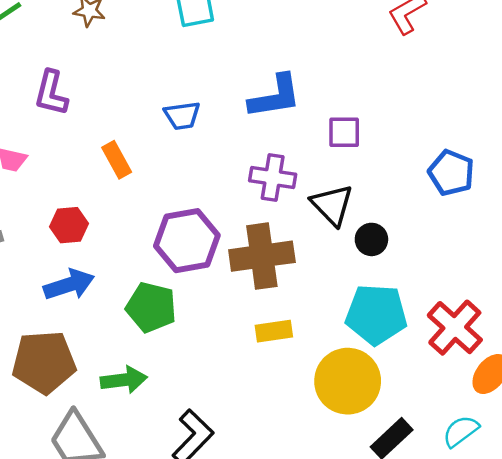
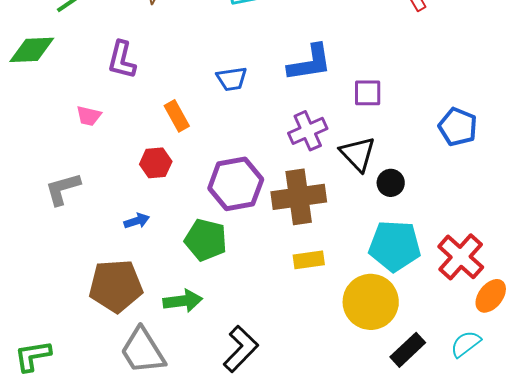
purple cross: (273, 178) -> (308, 131), turned -33
red hexagon: (69, 225) -> (156, 163), moved
blue arrow: (69, 285) -> (137, 221), size x0.6

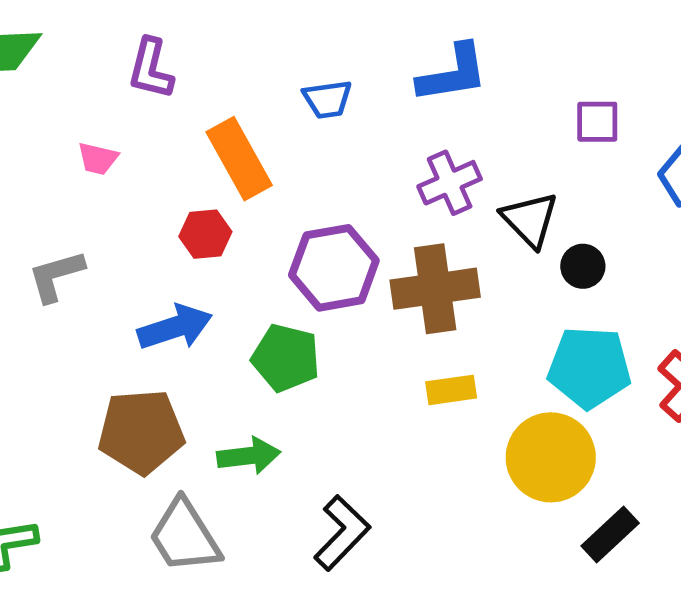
purple square: (368, 93) -> (597, 122), moved
orange rectangle: (177, 116) -> (239, 159), size x1.6
blue arrow: (137, 221) -> (175, 327), size x1.8

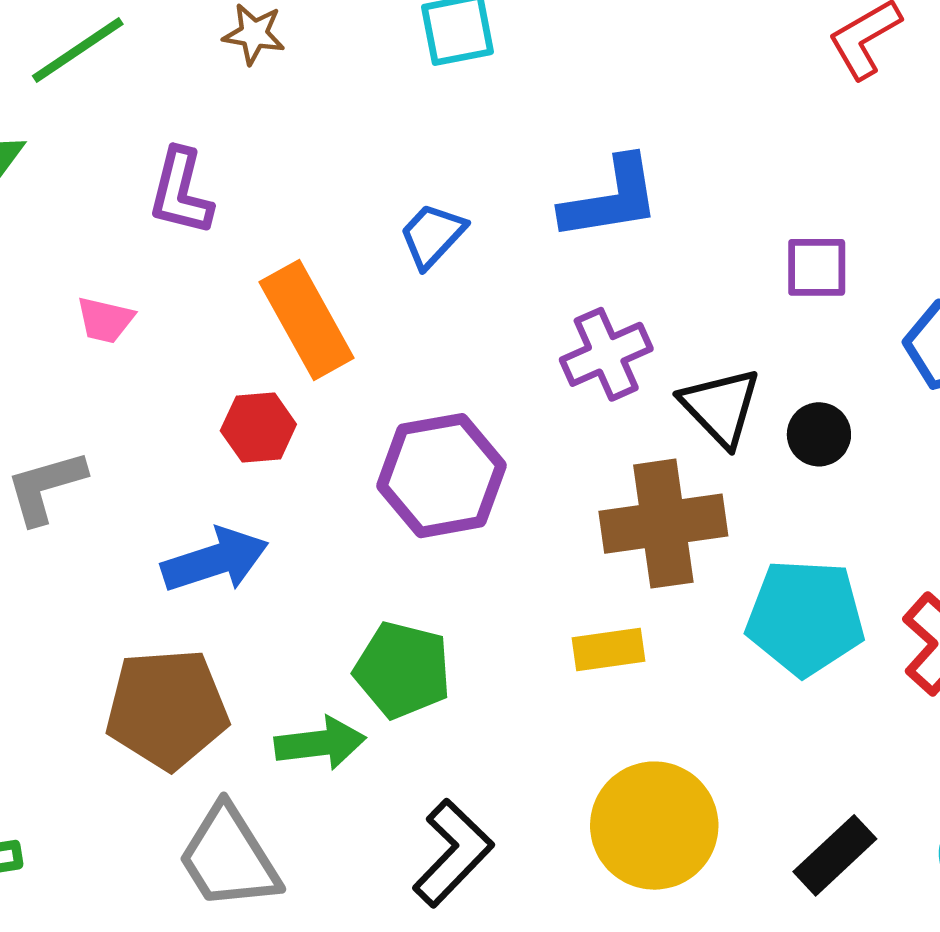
blue trapezoid: (327, 99) -> (432, 235), turned 141
black circle: (583, 266) -> (819, 434), moved
brown cross: (435, 289) -> (663, 524), moved
green pentagon: (286, 358) -> (403, 670), moved
yellow circle: (551, 457) -> (654, 826), moved

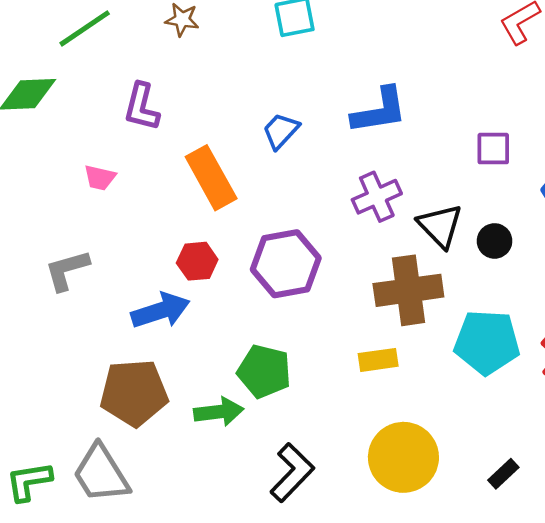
red hexagon: (258, 427) -> (197, 261), moved
black rectangle: (835, 855) -> (503, 474), size x0.7
gray trapezoid: (229, 858) -> (101, 474), moved

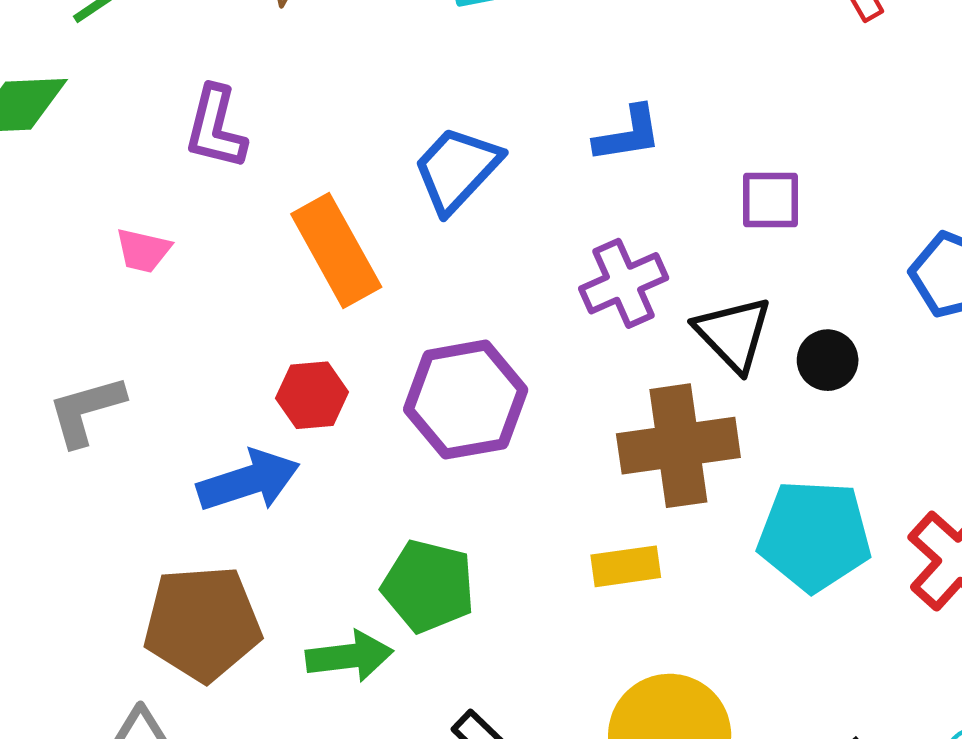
blue L-shape: (379, 111) -> (628, 134), size x0.7
blue trapezoid: (281, 131) -> (457, 169), size x1.4
purple square: (493, 149) -> (771, 200), moved

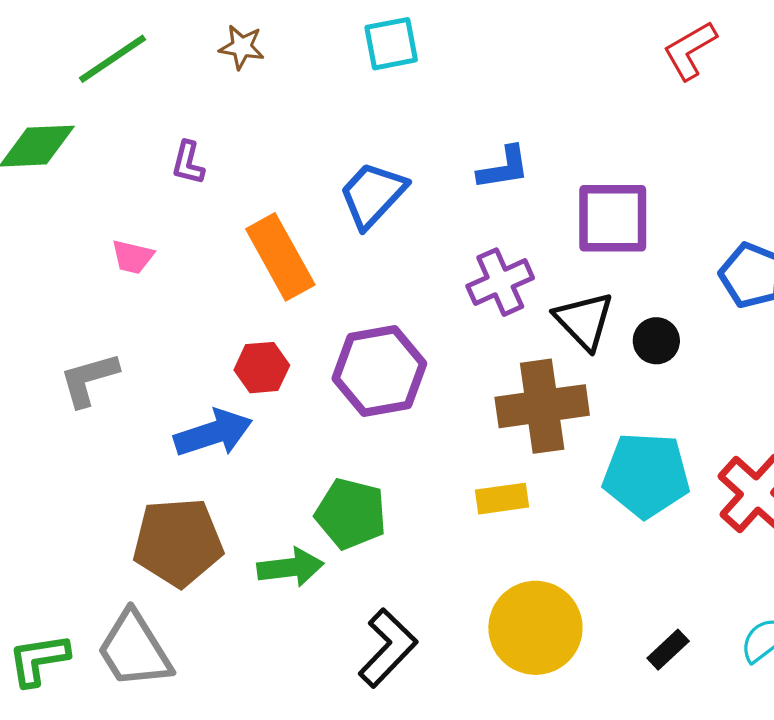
purple L-shape: (216, 128) -> (188, 163), size x0.7
purple square: (771, 200) -> (613, 218), size x1.6

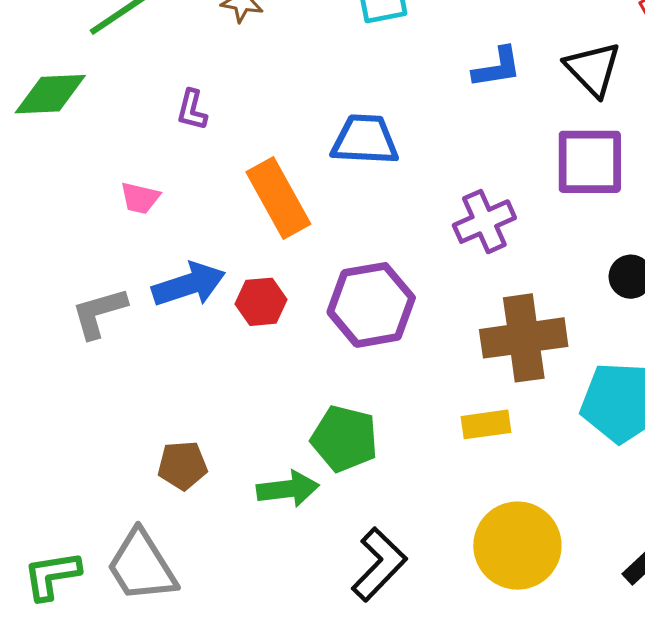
blue L-shape: (504, 168) -> (497, 67), moved
blue trapezoid: (373, 195) -> (365, 140), turned 50
black triangle: (584, 321) -> (593, 69), moved
blue arrow: (213, 433) -> (189, 284), moved
brown pentagon: (178, 542) -> (182, 465), size x0.6

